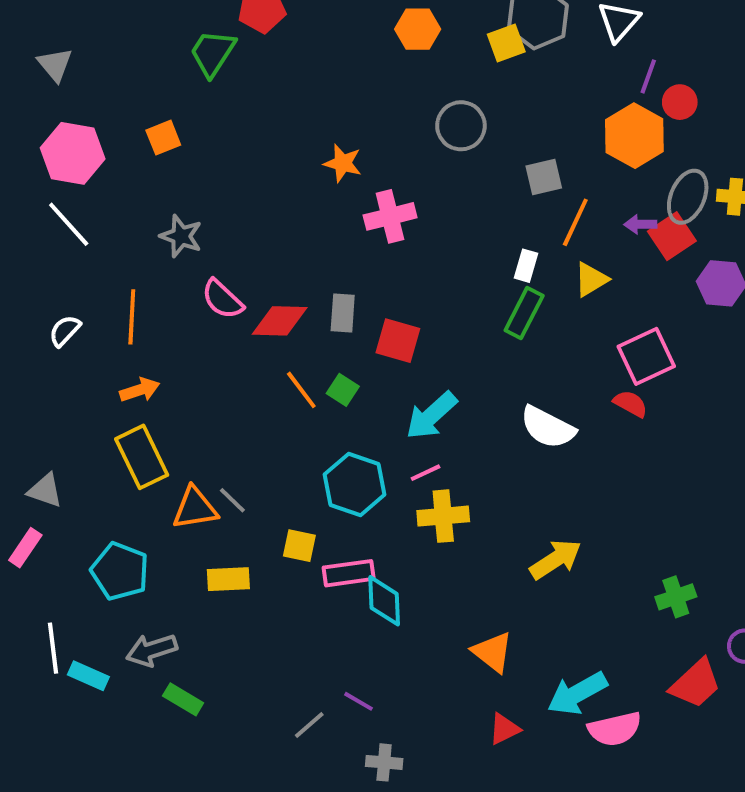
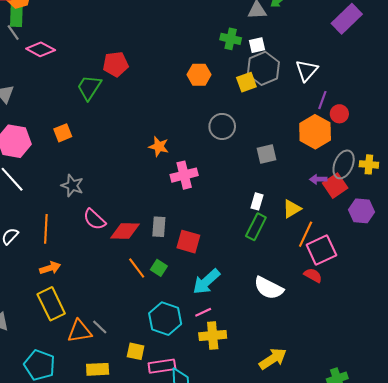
orange line: (575, 222) -> (306, 234), moved

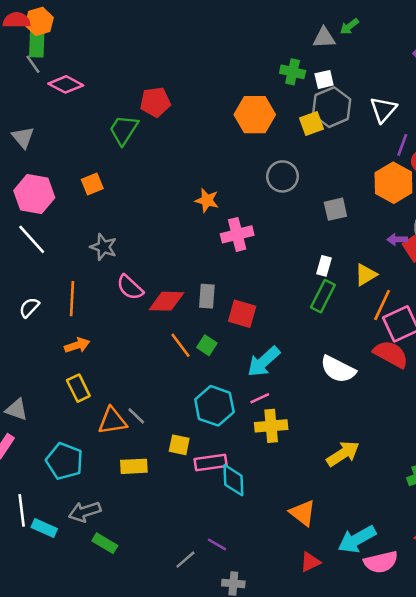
orange hexagon: (199, 75) -> (255, 115), size x1.4
red semicircle: (313, 275) -> (391, 354), size x1.6
yellow rectangle: (51, 304) -> (78, 388), size x0.7

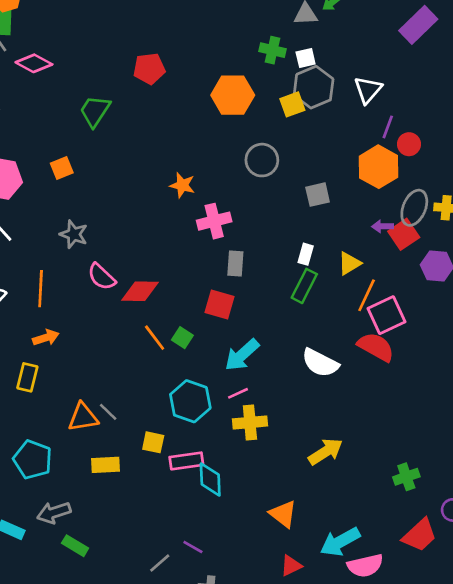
red pentagon: (155, 102) -> (149, 69), moved
gray rectangle: (207, 296) -> (235, 263), moved
yellow rectangle: (78, 388) -> (27, 377), moved, turned 40

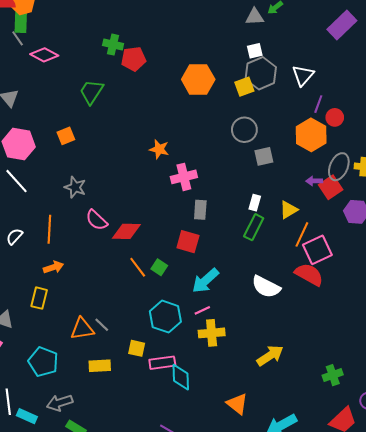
green cross: (272, 50) -> (113, 45), moved
gray circle: (262, 160) -> (244, 130), moved

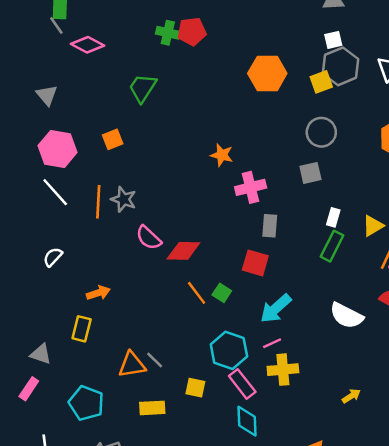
red pentagon: (134, 59) -> (192, 32), moved
gray square: (264, 156) -> (310, 173), moved
orange line: (49, 229) -> (98, 202), moved
yellow arrow: (270, 356) -> (351, 396), size x0.6
pink rectangle: (162, 363) -> (242, 384), moved, turned 60

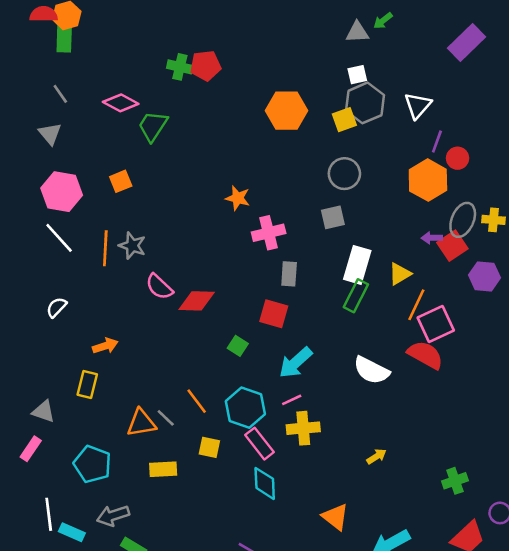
gray line: (56, 26) -> (60, 94), moved
pink diamond: (88, 45) -> (121, 103), moved
white rectangle: (333, 217) -> (357, 265), size x1.8
orange line: (197, 293) -> (197, 401), moved

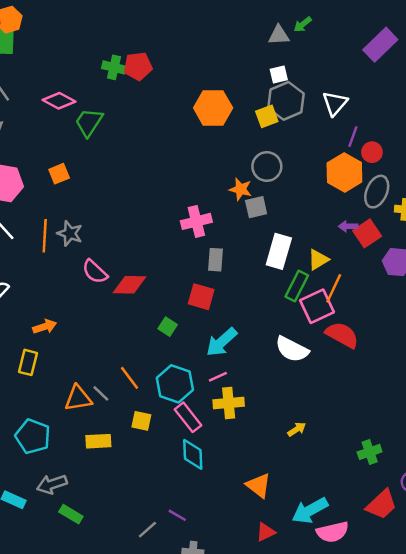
orange star: (238, 198) -> (241, 189), moved
gray ellipse: (463, 220) -> (377, 192), moved
green rectangle: (356, 296) -> (297, 286), moved
pink square: (436, 324) -> (317, 306), moved

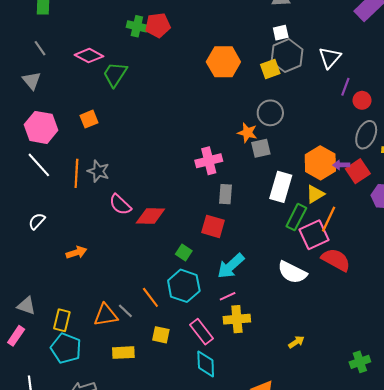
orange hexagon: (344, 172) -> (320, 163), moved
yellow rectangle: (28, 362) -> (62, 320), moved
cyan hexagon: (175, 384) -> (184, 286), moved

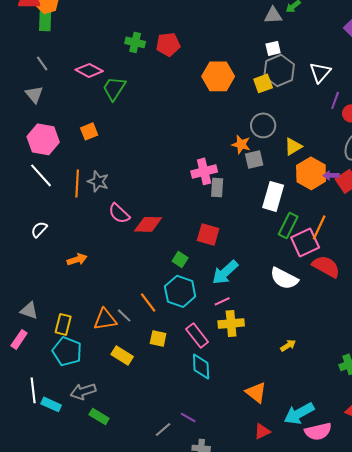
red pentagon: (158, 25) -> (168, 44), moved
gray rectangle: (225, 194) -> (217, 187), moved
yellow triangle: (315, 194) -> (293, 146), moved
yellow rectangle: (123, 353) -> (122, 355), turned 35

